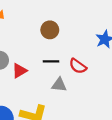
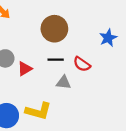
brown circle: (50, 30) -> (54, 29), size x1.5

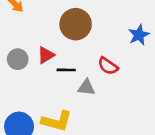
black line: (56, 60) -> (66, 70), moved
red triangle: (25, 69) -> (46, 55), moved

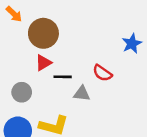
brown circle: (76, 24) -> (43, 33), moved
gray circle: (18, 59) -> (22, 92), moved

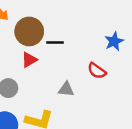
red semicircle: (102, 73) -> (97, 71), moved
black line: (63, 77) -> (55, 43), moved

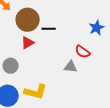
gray triangle: (66, 89) -> (71, 67), moved

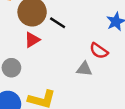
black line: (49, 29) -> (58, 23), turned 32

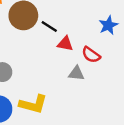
red triangle: (32, 40) -> (65, 44), moved, turned 42

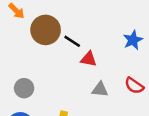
red semicircle: (91, 55) -> (134, 86), moved

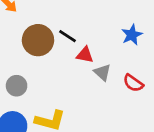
brown circle: (46, 30) -> (38, 40), moved
gray triangle: (100, 89) -> (102, 72), moved, turned 36

